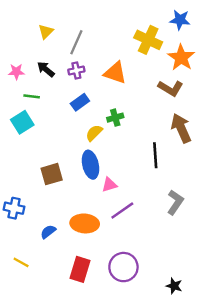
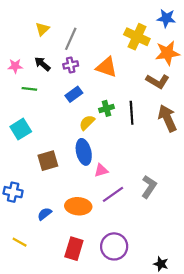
orange star: (181, 58) -> (167, 53), turned 30
cyan square: (22, 122) -> (21, 129), moved
black line: (155, 155) -> (132, 113), moved
gray L-shape: (175, 202) -> (149, 187), moved

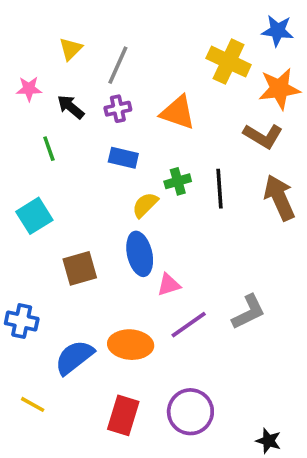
pink star: (15, 66) -> (29, 89), moved
green line: (29, 89) -> (49, 149), turned 64
blue rectangle: (74, 94) -> (123, 158), turned 49
gray L-shape: (149, 187) -> (249, 312), turned 30
blue semicircle: (45, 214) -> (74, 357), size x1.6

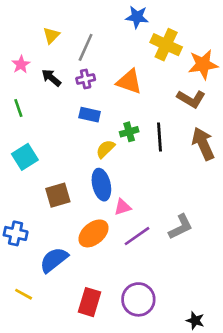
blue star: (278, 31) -> (137, 17), moved
pink star: (29, 89) -> (21, 64), turned -30
green line: (49, 149) -> (18, 108), moved
orange ellipse: (131, 345) -> (93, 233), moved, turned -44

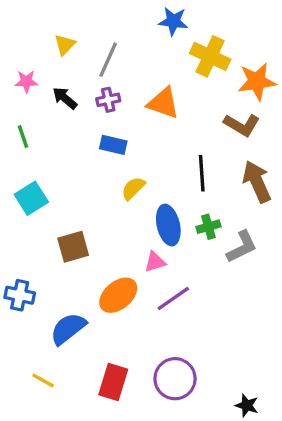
pink star: (21, 64) -> (26, 81), turned 30
green cross: (129, 132) -> (208, 227), moved
blue ellipse: (101, 185) -> (168, 225), moved
gray L-shape: (181, 227) -> (242, 247), moved
yellow line: (24, 294) -> (43, 380), moved

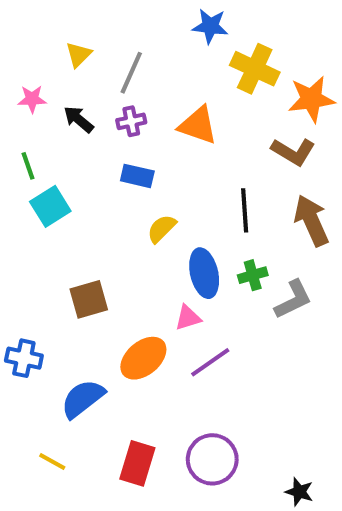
cyan square: (31, 198) -> (50, 206), moved

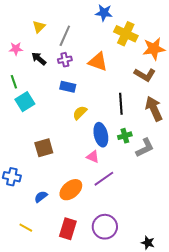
pink triangle: (188, 318) -> (93, 157), turned 40
orange ellipse: (143, 358) -> (71, 190), moved
blue semicircle: (83, 399) -> (41, 197), size x0.6

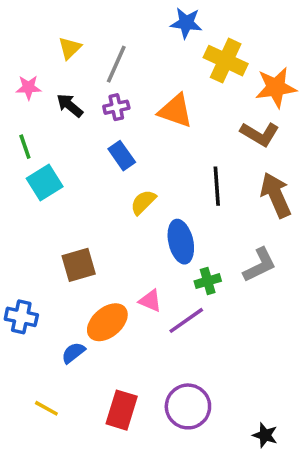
blue rectangle: (68, 87) -> (122, 156), turned 42
green cross: (125, 136) -> (208, 281), moved
pink triangle: (93, 157) -> (150, 301), moved
orange ellipse: (71, 190) -> (107, 322), moved

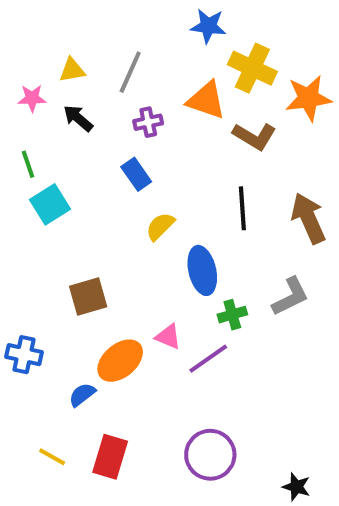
yellow triangle: (70, 48) -> (72, 70), moved, turned 35
purple cross: (116, 107) -> (148, 122), moved
orange triangle: (175, 111) -> (206, 100), moved
brown L-shape: (260, 134) -> (254, 136), moved
red rectangle: (122, 410) -> (110, 457), moved

